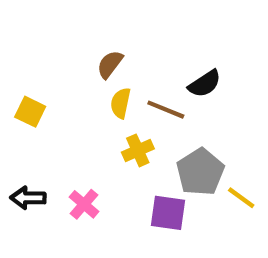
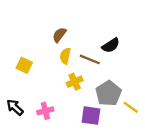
yellow square: (30, 112) -> (24, 65), moved
black arrow: (28, 198) -> (15, 107), turned 42
pink cross: (84, 204) -> (45, 111), turned 35

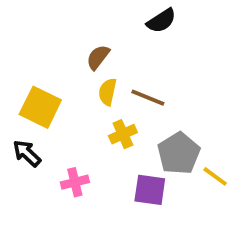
black semicircle: (111, 45) -> (161, 21), moved
yellow square: (24, 65) -> (40, 107), size x1.5
black arrow: (15, 107) -> (27, 153), moved

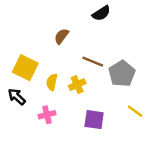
yellow semicircle: (108, 92) -> (52, 82), moved
gray pentagon: (179, 153) -> (122, 74), moved

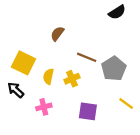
black semicircle: (101, 13) -> (117, 12), moved

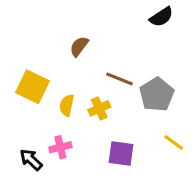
black arrow: (16, 90) -> (31, 160), moved

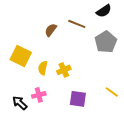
brown line: (119, 79) -> (77, 24), moved
gray pentagon: (157, 94) -> (106, 42), moved

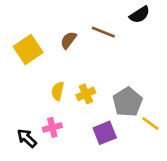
gray pentagon: (106, 42) -> (128, 102), moved
yellow square: (21, 56) -> (28, 50), moved, turned 30
purple square: (78, 99) -> (105, 133), turned -30

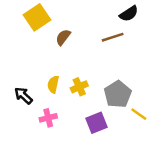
brown line: (103, 32) -> (113, 37), moved, turned -40
yellow square: (28, 50) -> (37, 17), moved
black arrow: (27, 138) -> (23, 96), moved

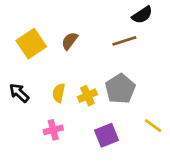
yellow square: (37, 17) -> (31, 44), moved
gray pentagon: (118, 94) -> (120, 89), moved
black arrow: (23, 96) -> (19, 93), moved

